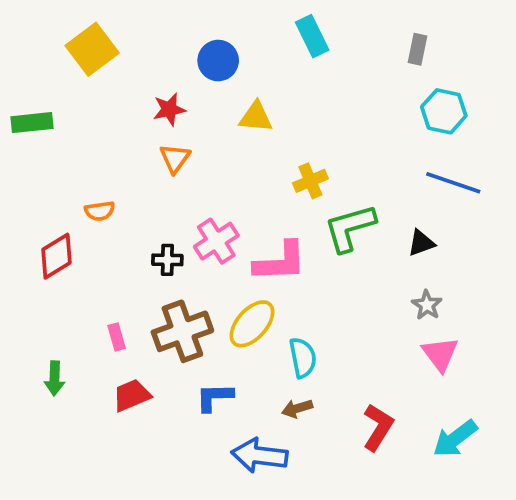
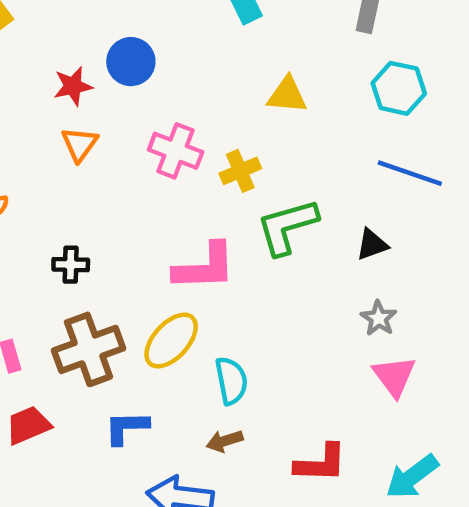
blue circle: (218, 61) -> (131, 62), moved
yellow triangle: (256, 117) -> (287, 95), moved
pink cross: (216, 241) -> (176, 151), moved, turned -36
red L-shape: (378, 427) -> (321, 463), turned 60

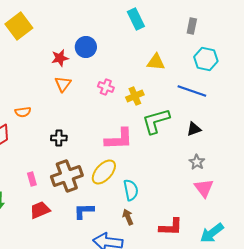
pink cross: (176, 151) -> (106, 87), size x0.7
blue line: (410, 173) -> (192, 91), moved
brown arrow: (225, 441) -> (128, 217), turned 84

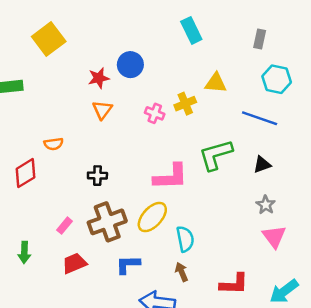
yellow cross: (135, 96) -> (185, 104), moved
pink rectangle: (32, 179) -> (65, 226), turned 56

